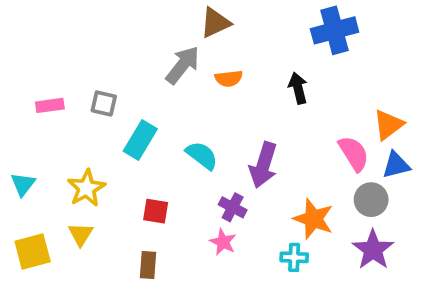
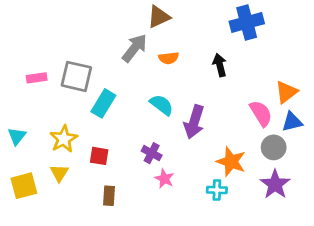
gray square: (104, 103) -> (76, 76), size x1.6
cyan semicircle: (202, 155) -> (162, 105), moved
purple cross: (233, 207) -> (152, 153), moved
red square: (156, 211) -> (99, 156), moved

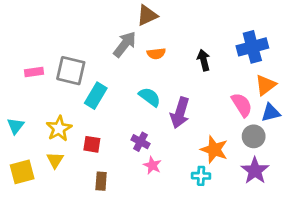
blue cross: (247, 23) -> (252, 47), moved

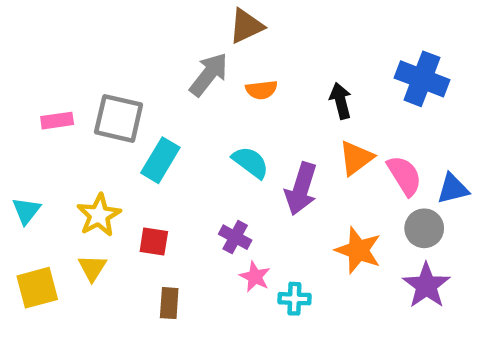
blue cross: (252, 47) -> (422, 79), turned 36
orange triangle: (265, 85) -> (356, 158), moved
cyan cross: (201, 176) -> (294, 299), moved

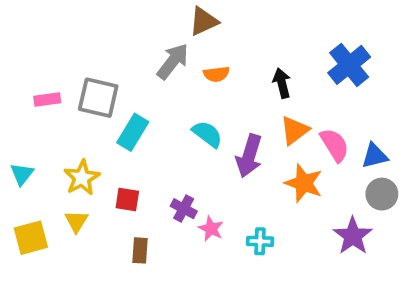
blue cross: (422, 79) -> (349, 65), turned 30
gray circle: (424, 228) -> (382, 194), moved
purple cross: (235, 237) -> (184, 209), moved
orange star: (358, 250) -> (304, 183), moved
cyan cross: (294, 299) -> (260, 241), moved

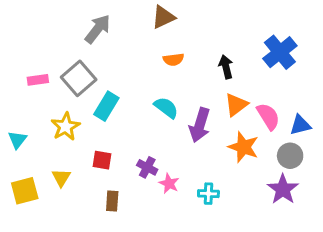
gray arrow: (173, 61) -> (98, 29), moved
gray square: (98, 98) -> (79, 78), turned 36
yellow star: (82, 178) -> (66, 127), moved
gray circle: (382, 194) -> (290, 156), moved

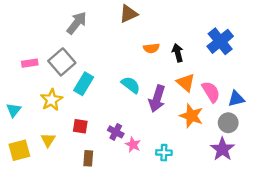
orange semicircle: (173, 59) -> (151, 48), moved
orange triangle: (236, 105) -> (186, 83), turned -42

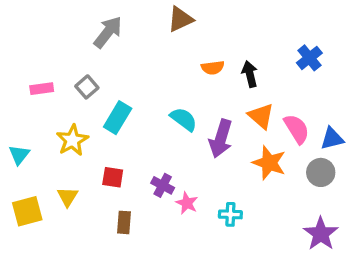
blue cross: (220, 41) -> (309, 58), size x0.7
gray square: (62, 62) -> (87, 87), size x0.6
purple star: (222, 149) -> (321, 234), moved

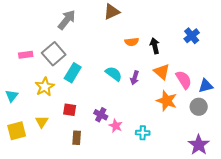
gray square: (87, 87) -> (54, 54), size x1.6
purple arrow: (221, 139) -> (135, 78), moved, size x0.6

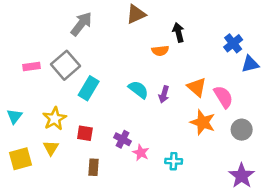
black arrow: (155, 46) -> (178, 32), moved
blue triangle: (206, 86) -> (250, 64), moved
yellow star: (45, 87) -> (55, 119), moved

